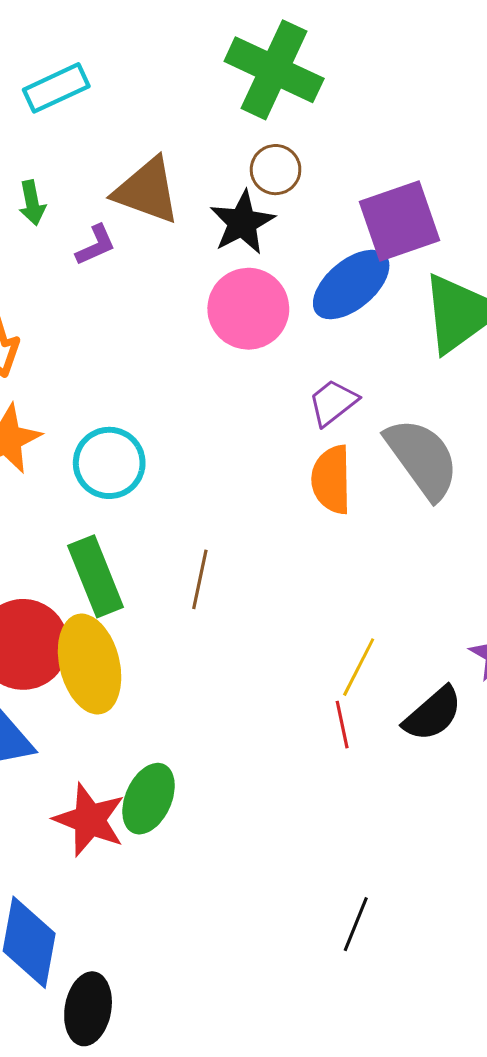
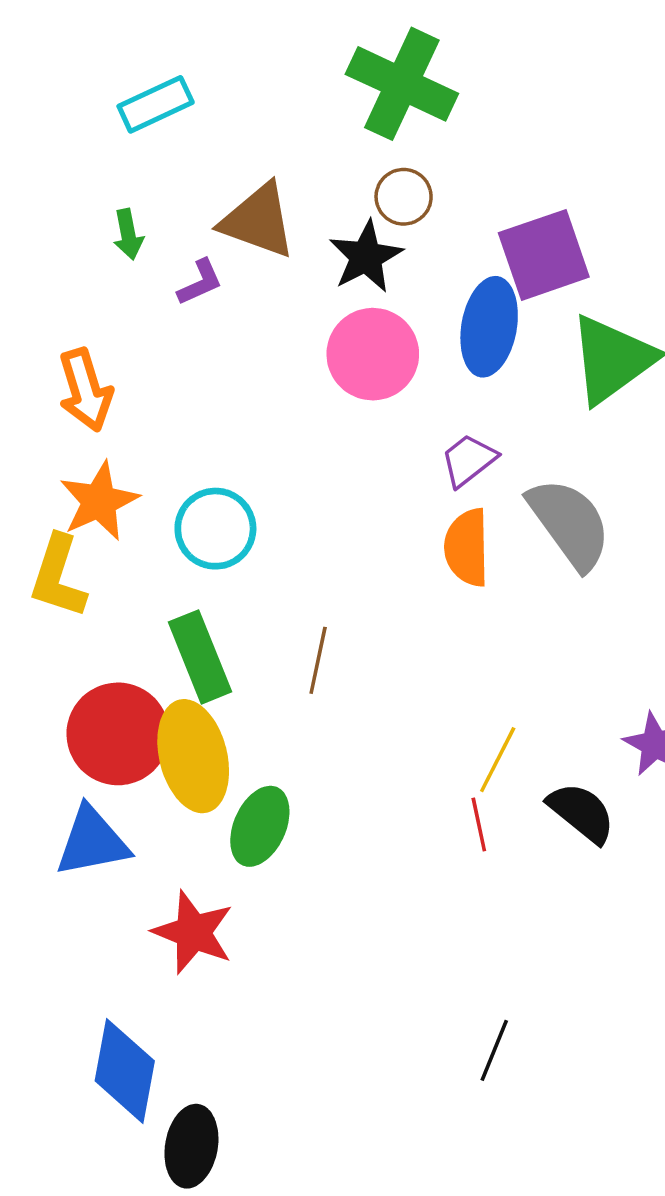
blue ellipse: (351, 285) -> (489, 327), turned -40
black semicircle: (433, 714) -> (581, 813), turned -100
green ellipse: (149, 799) -> (260, 826), moved

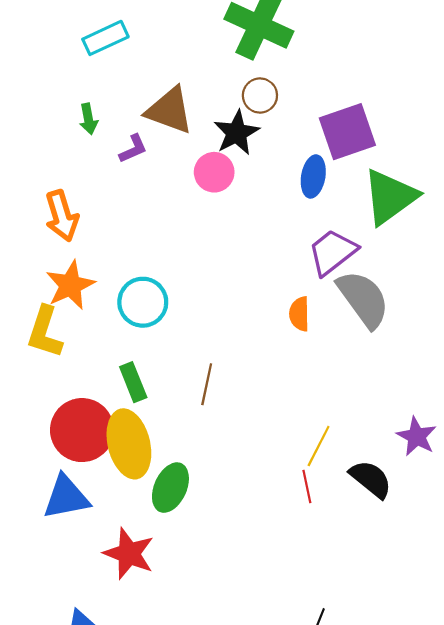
blue ellipse: (489, 327) -> (313, 176), size x0.7
pink circle: (373, 354) -> (214, 172), moved, size x0.7
purple trapezoid: (469, 460) -> (332, 252), moved, size x1.4
orange semicircle: (467, 547) -> (299, 314), size x0.7
green rectangle: (200, 657) -> (133, 382), size x0.7

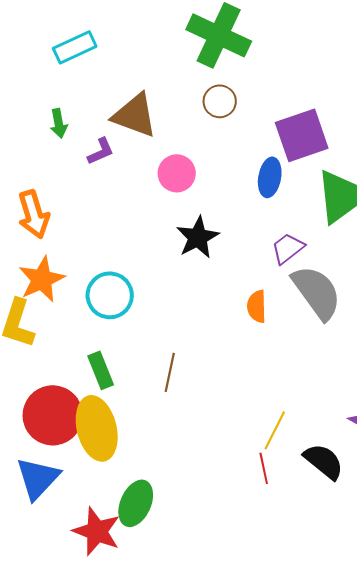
black star: (237, 133) -> (198, 237), moved
purple trapezoid: (332, 252) -> (288, 248), size x0.7
green ellipse: (170, 488) -> (136, 503), moved
blue triangle: (66, 497) -> (38, 478), turned -36

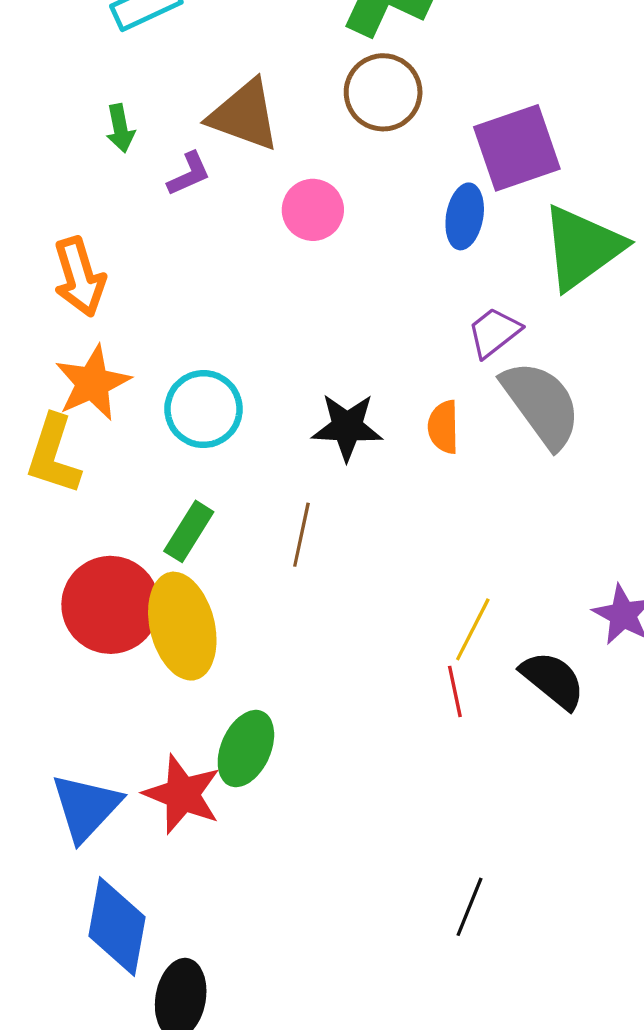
brown circle: (220, 101) -> (383, 92), size x1.4
black star: (198, 237) -> (347, 427), moved, turned 30
green rectangle: (101, 370) -> (189, 531), turned 54
blue triangle: (38, 478) -> (86, 807), moved

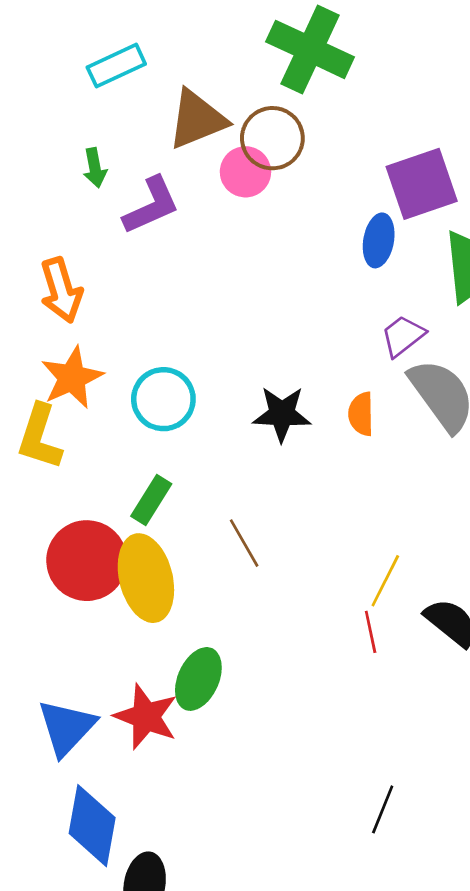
brown circle: (383, 92) -> (272, 138), moved
brown triangle: (244, 115) -> (197, 119), moved, turned -42
purple L-shape: (189, 174) -> (151, 205), size x1.6
pink circle: (313, 210) -> (245, 172), moved
brown line: (301, 535) -> (244, 543), moved, turned -42

